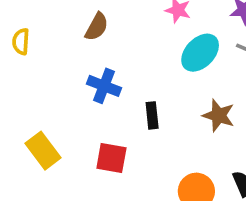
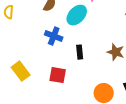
cyan ellipse: (200, 53) -> (77, 15), moved

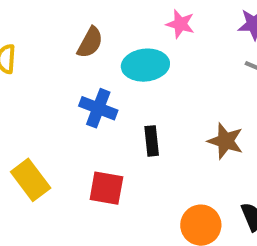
cyan ellipse: (77, 15) -> (145, 65), turned 40

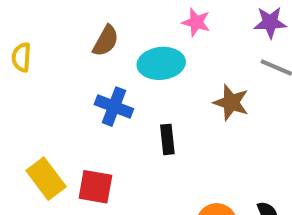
brown star: (225, 141) -> (231, 102), moved
red square: (106, 188) -> (95, 187), moved

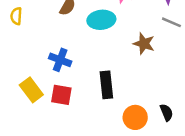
blue cross: (114, 107) -> (60, 60), moved
black rectangle: (167, 139) -> (106, 85), moved, size x1.5

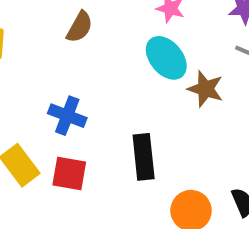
cyan ellipse: (101, 20) -> (166, 58), moved, turned 56

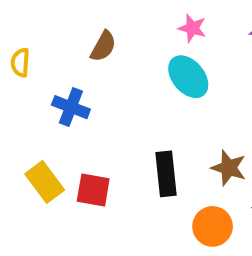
brown star: (205, 89) -> (229, 168), moved
blue cross: (67, 116) -> (71, 107), moved

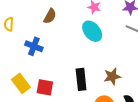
brown star: (229, 168) -> (112, 76), turned -30

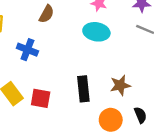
cyan ellipse: (92, 31) -> (96, 32), turned -40

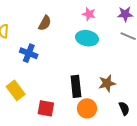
red square: (41, 98) -> (46, 108), moved
orange circle: (111, 120) -> (87, 108), moved

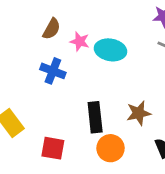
pink star: (89, 14) -> (80, 41), moved
blue cross: (29, 53) -> (53, 71), moved

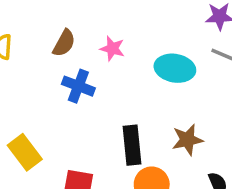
brown semicircle: (52, 29) -> (64, 43), moved
cyan ellipse: (111, 50) -> (175, 68), moved

